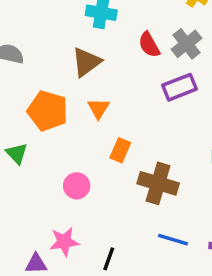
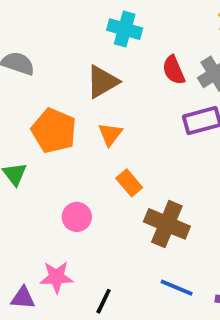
orange rectangle: (120, 150) -> (129, 183), turned -70

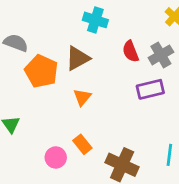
orange pentagon: (54, 131) -> (41, 71), moved
orange rectangle: (129, 183) -> (82, 144), moved

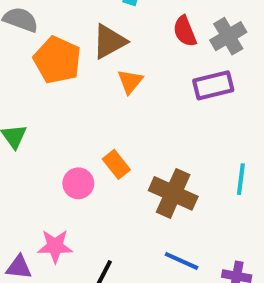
orange triangle: (82, 97) -> (130, 81), moved

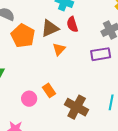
red semicircle: (185, 31) -> (72, 24), moved

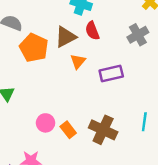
purple rectangle: (101, 54) -> (111, 74), moved
orange rectangle: (49, 90) -> (68, 130), moved

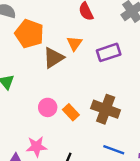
brown triangle: (66, 37) -> (53, 58), moved

